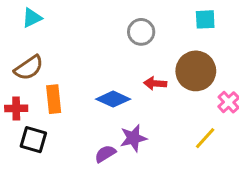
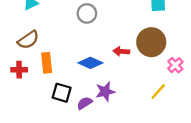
gray circle: (141, 32) -> (87, 13), moved
black square: (33, 140) -> (62, 93), moved

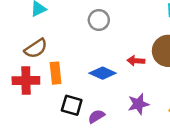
red cross: (19, 70) -> (26, 81), size x1.5
purple star: (105, 92) -> (138, 104), moved

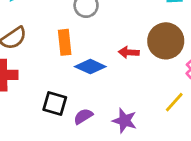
orange rectangle: (56, 73) -> (65, 42), moved
purple star: (138, 104) -> (124, 121), moved, turned 30

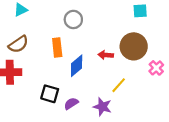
blue diamond: (90, 67) -> (77, 66), turned -65
yellow line: (174, 102) -> (119, 85), moved

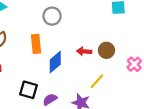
brown circle: (134, 46) -> (106, 50), moved, size x0.6

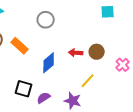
orange rectangle: (36, 44) -> (20, 46), moved, turned -42

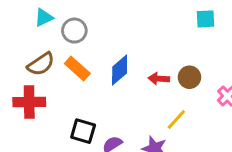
gray circle: (46, 20) -> (74, 31), moved
blue diamond: (49, 63) -> (120, 70), moved

